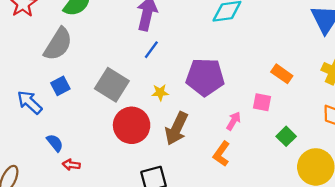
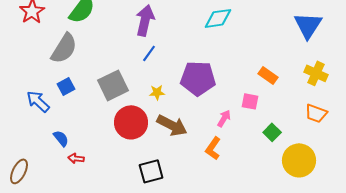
gray square: (112, 85) -> (113, 85), turned 32
brown arrow: (177, 129) -> (172, 125), turned -88

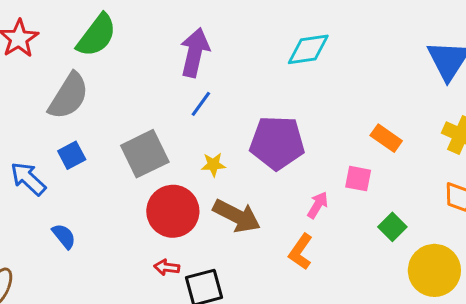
red arrow: (76, 158) -> (167, 267), moved

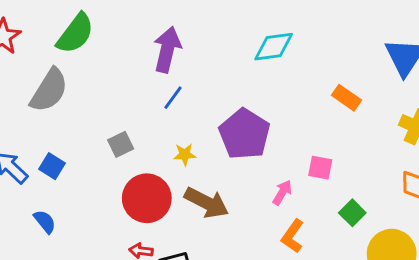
orange rectangle: (386, 138) -> (346, 98), moved
purple pentagon: (277, 143) -> (244, 134), turned 30
gray square: (145, 154) -> (121, 144), size x0.6
blue square: (72, 155) -> (52, 166), moved, turned -30
orange L-shape: (301, 252) -> (293, 236), moved

